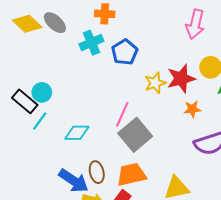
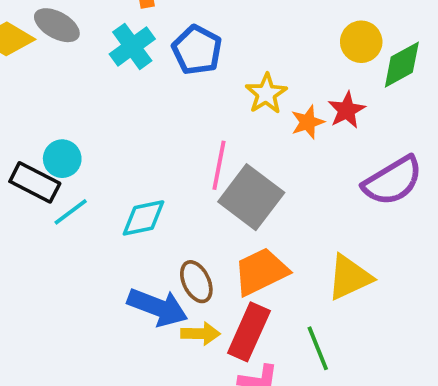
red star: (181, 79) -> (347, 110), moved, size x0.7
orange star: (192, 109) -> (308, 122), moved
cyan line: (40, 121) -> (71, 212), turned 30

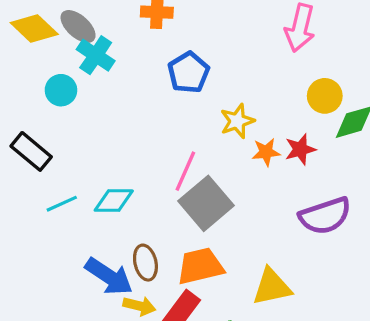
cyan cross: (132, 46) -> (96, 55), moved, turned -33
cyan circle: (62, 159) -> (61, 90), moved
cyan line: (71, 212) -> (62, 204), moved

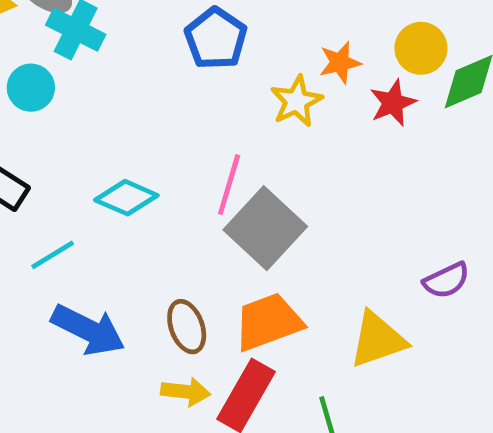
red star: (300, 149) -> (393, 103), moved
orange star: (266, 152) -> (340, 63), moved
cyan diamond: (114, 201) -> (126, 198), moved, turned 30
purple semicircle: (325, 216) -> (446, 280), moved, size x0.6
blue arrow: (109, 276) -> (88, 330), moved

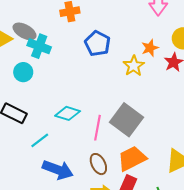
pink line: (229, 185) -> (97, 128), moved

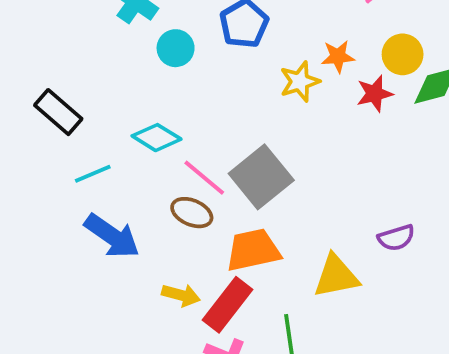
cyan circle: (23, 72) -> (176, 48), moved
pink line: (97, 128) -> (204, 178), turned -75
brown ellipse: (98, 164) -> (192, 213), moved, turned -55

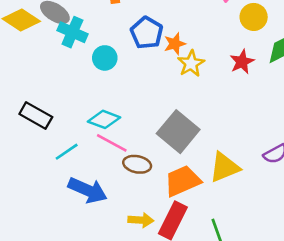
yellow circle: (403, 54) -> (254, 17), moved
orange star: (338, 56) -> (175, 44), moved
pink line: (204, 178) -> (112, 143), moved
yellow triangle: (336, 276) -> (224, 167), moved

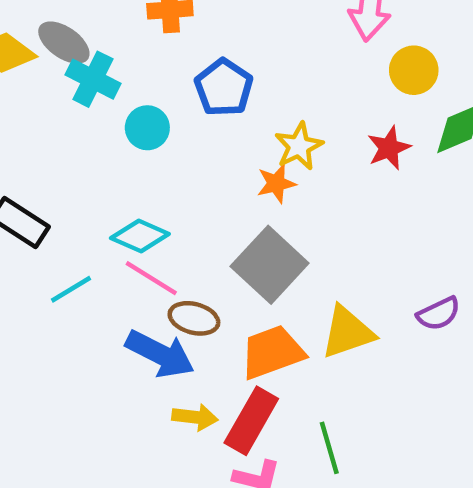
orange star: (175, 44) -> (276, 183), moved
blue arrow: (88, 190) -> (160, 354), moved

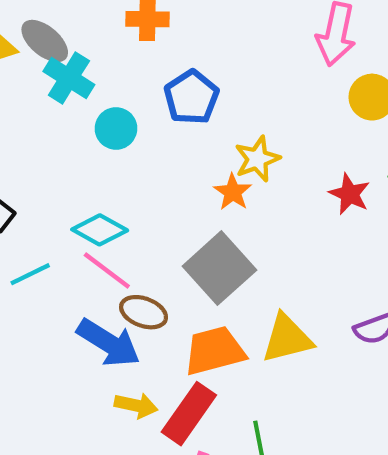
red star: (389, 148) -> (350, 194), moved, turned -30
orange star: (276, 183) -> (233, 192), turned -30

